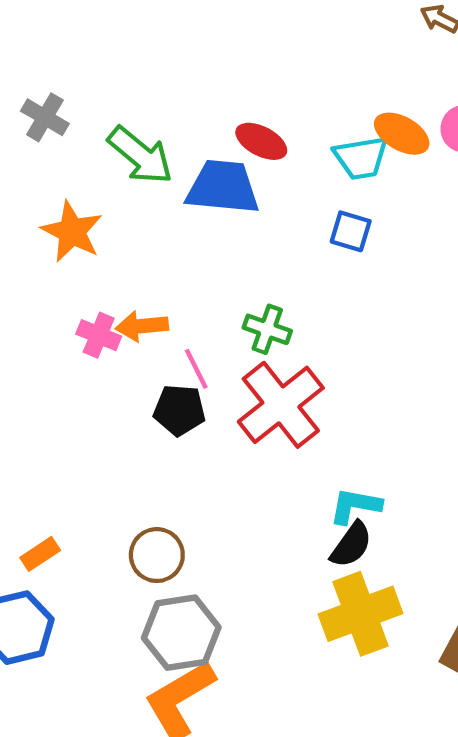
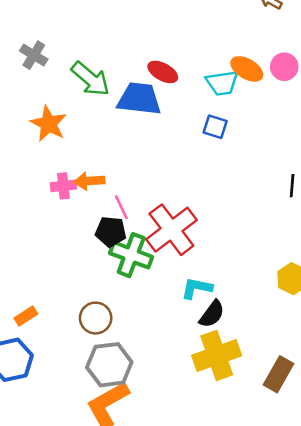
green cross: (267, 329) -> (131, 255), moved, size x1.5
pink cross: (99, 335) -> (63, 186), turned -30
cyan L-shape: (355, 506) -> (197, 288), moved

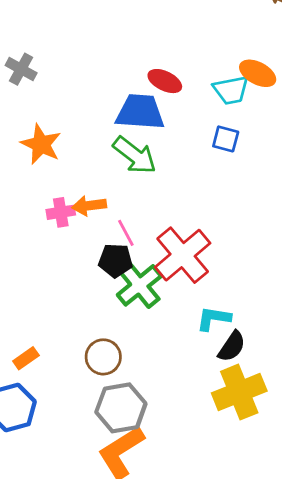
green arrow: (90, 79) -> (135, 155), moved
green cross: (131, 255) -> (139, 285), turned 33

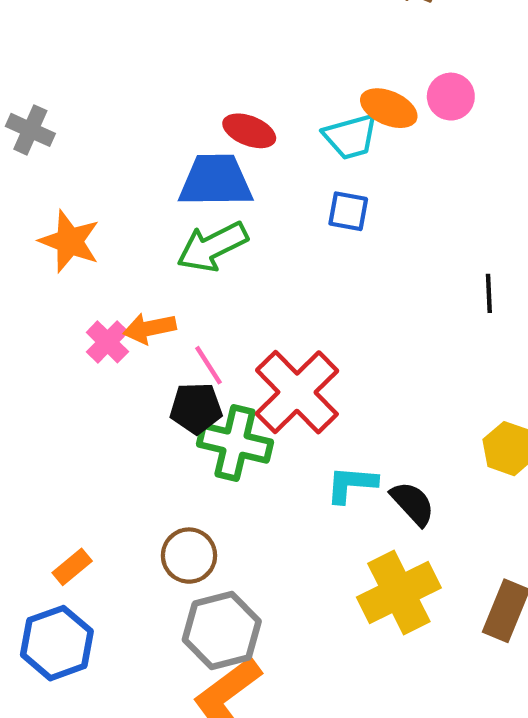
green arrow: (135, 155) -> (212, 247), turned 120
pink cross: (61, 212) -> (107, 342), turned -32
green cross: (139, 285) -> (235, 443), turned -33
black semicircle: (232, 346) -> (413, 503), moved, turned -72

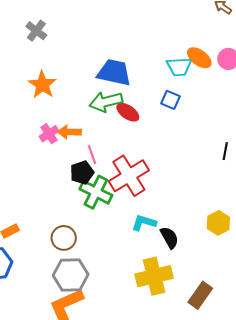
red ellipse: (249, 131) -> (128, 112), moved
black pentagon: (196, 408) -> (82, 173), turned -30

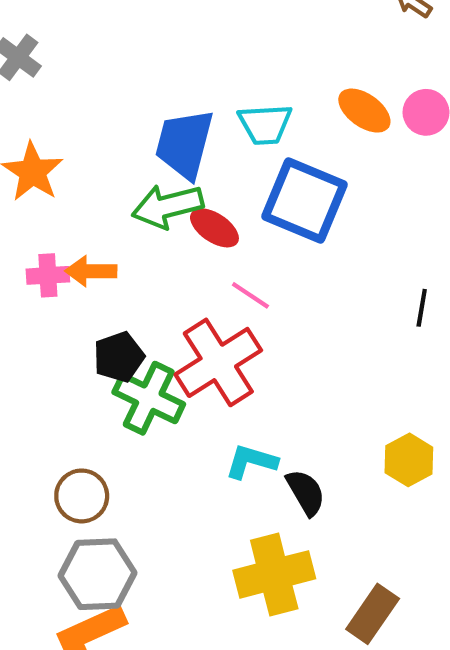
cyan trapezoid: (179, 67) -> (265, 124), moved
blue trapezoid: (114, 72) -> (184, 144), turned -87
blue square: (170, 100) -> (304, 200), size x2.0
pink cross: (49, 134) -> (48, 275), turned 30
pink line: (92, 155) -> (250, 295), moved, turned -36

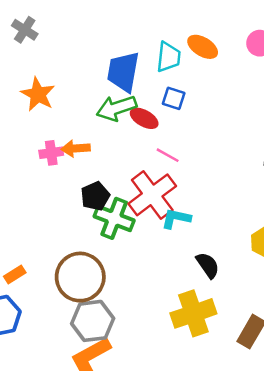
orange ellipse: (364, 111) -> (203, 47), moved
cyan trapezoid: (265, 124) -> (168, 57), turned -76
blue square: (304, 200) -> (174, 98), moved, size x0.5
cyan L-shape: (251, 461) -> (176, 218), moved
brown circle: (82, 496) -> (80, 277), size x1.6

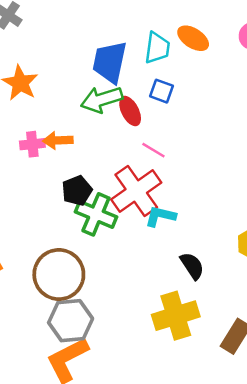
red ellipse: (144, 118) -> (130, 111), turned 32

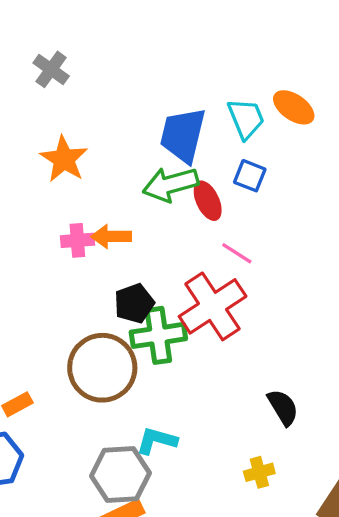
cyan trapezoid: (157, 48) -> (246, 119), turned -32
green cross: (96, 214) -> (158, 335), turned -33
cyan L-shape: (160, 216) -> (157, 441), moved
brown circle: (59, 274) -> (102, 368), moved
yellow cross: (176, 316) -> (259, 472), size x0.5

